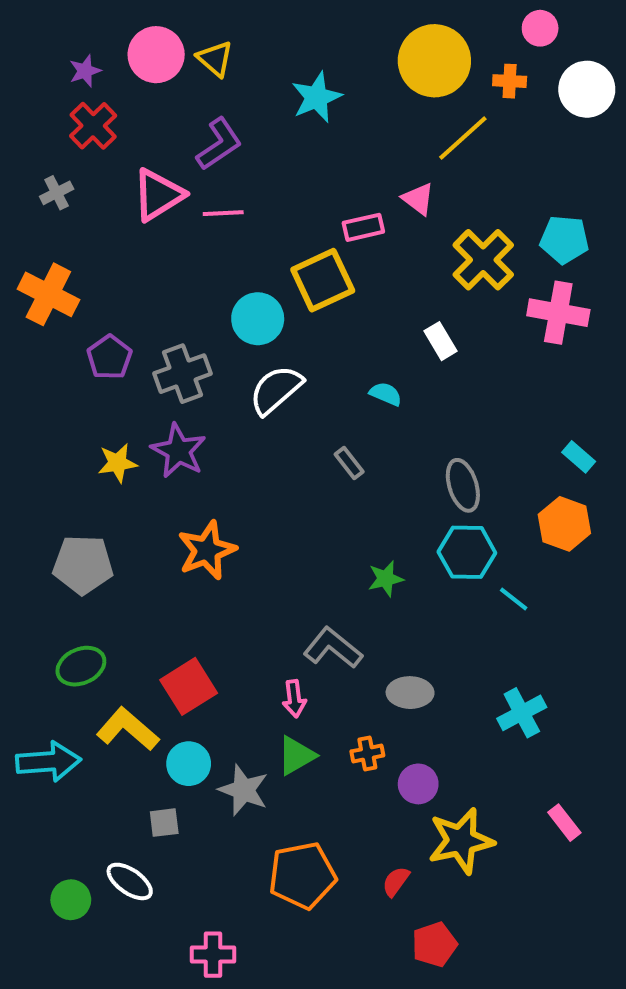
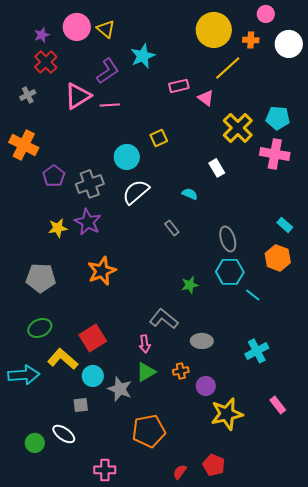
cyan star: (317, 97) -> (143, 56), moved
pink rectangle: (363, 227) -> (179, 86), moved
yellow square: (323, 280) -> (159, 138), size x0.6
red semicircle: (396, 881) -> (180, 472), moved
red pentagon: (434, 944) -> (214, 465), turned -30

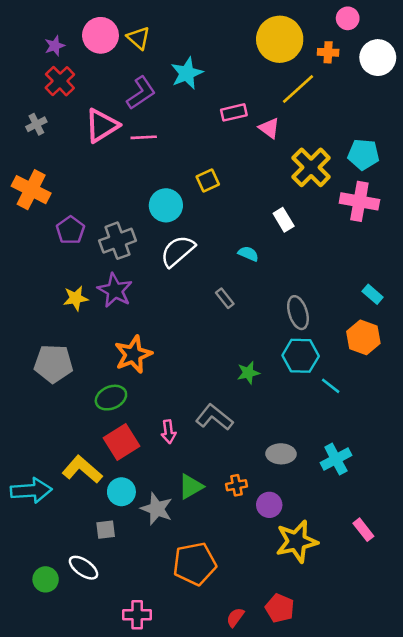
green ellipse: (40, 328) -> (111, 398), moved
gray ellipse: (202, 341) -> (281, 454), moved
pink arrow: (145, 344) -> (169, 432), moved

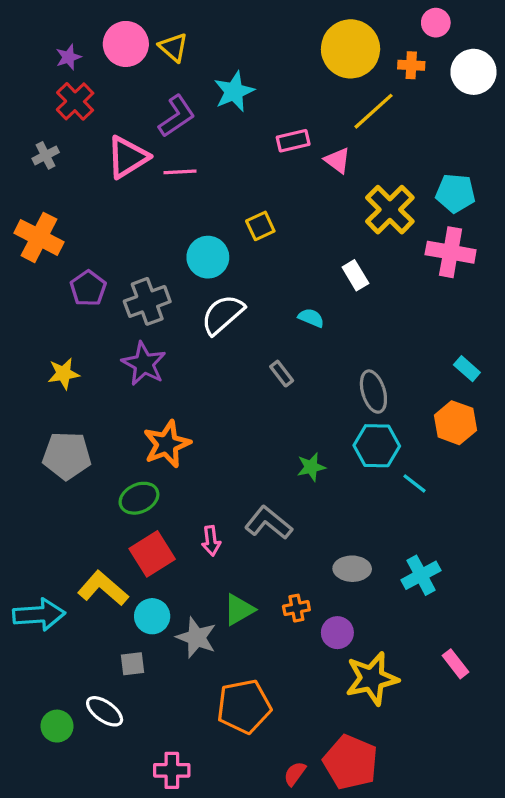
yellow star: (76, 298) -> (64, 374), moved
red pentagon: (280, 608) -> (351, 762), size x1.5

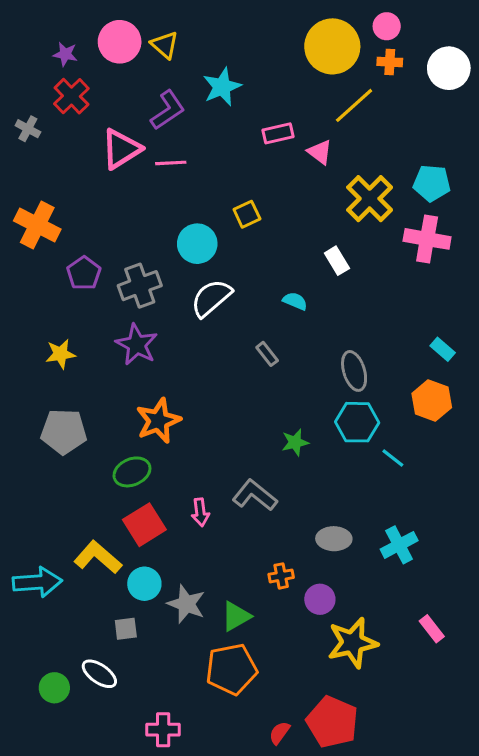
pink circle: (436, 23) -> (387, 26), moved
purple star: (68, 57) -> (65, 54), turned 30
gray cross: (46, 155) -> (28, 129), moved, turned -35
green triangle: (239, 610) -> (236, 616), moved

